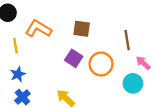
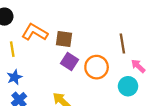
brown square: (82, 29) -> (64, 39), moved

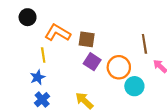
yellow line: (12, 49) -> (43, 55), moved
cyan circle: (128, 86) -> (134, 86), moved

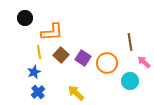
orange L-shape: (58, 33) -> (52, 32), turned 145
brown square: (87, 39) -> (61, 55), moved, turned 35
cyan circle: (134, 86) -> (130, 81), moved

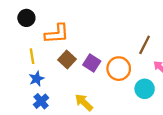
brown line: (130, 42) -> (145, 45), turned 36
yellow line: (39, 52) -> (32, 56), moved

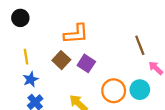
orange L-shape: (57, 34) -> (76, 34), moved
brown line: (145, 45) -> (140, 45), turned -48
orange circle: (119, 69) -> (114, 91), moved

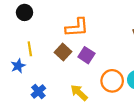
blue star: (31, 79) -> (18, 66), moved

